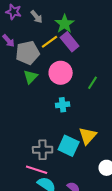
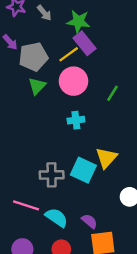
green star: (65, 24) -> (78, 21), turned -30
yellow line: (50, 42) -> (69, 54), moved
pink line: (37, 170) -> (26, 205), moved

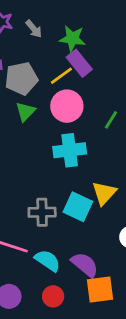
cyan cross: (76, 120) -> (70, 150), size x1.6
purple semicircle: (89, 221) -> (85, 265), size x1.5

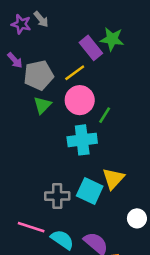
gray arrow: (34, 29) -> (41, 19), moved
green star: (72, 38) -> (112, 39), moved
purple rectangle: (79, 63) -> (91, 48), moved
green line: (111, 120) -> (105, 115), moved

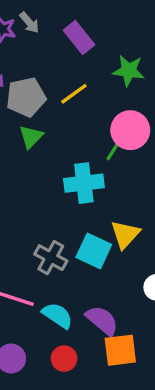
green star: (112, 39) -> (129, 71), moved
purple rectangle: (91, 48) -> (79, 37), moved
pink circle: (80, 100) -> (130, 130), moved
gray cross: (57, 196) -> (51, 258), turned 30

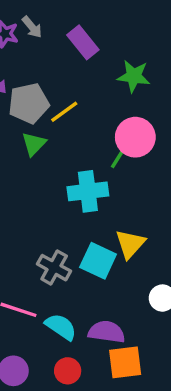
yellow line: (74, 94) -> (64, 112), moved
purple semicircle: (102, 320) -> (107, 332), turned -32

